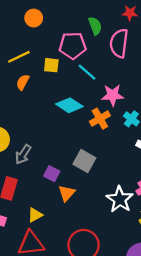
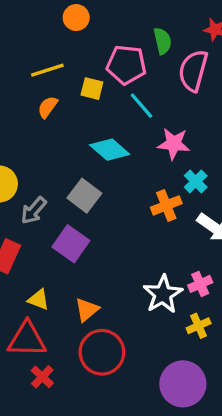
orange cross: (100, 119) -> (166, 205), moved
gray square: (84, 161) -> (84, 196), moved
purple square: (52, 174) -> (71, 244), size x1.5
orange triangle: (67, 193) -> (87, 310), moved
yellow triangle: (35, 215) -> (39, 300), turned 42

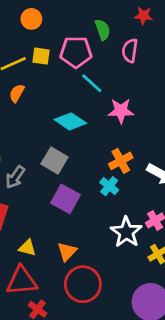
pink semicircle: (193, 71) -> (130, 51), size x0.7
yellow square: (92, 89) -> (41, 56), moved
cyan cross: (196, 181) -> (109, 186), moved
purple square: (71, 244) -> (66, 199), moved

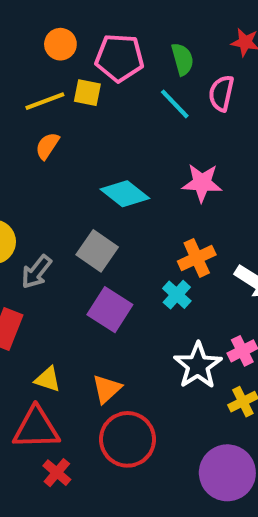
orange circle: (31, 19) -> (60, 44), moved
pink pentagon: (76, 52) -> (119, 58), moved
cyan line: (92, 83) -> (175, 104), moved

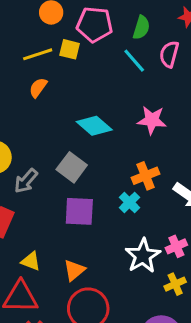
green semicircle: (182, 59) -> (141, 28), turned 30
purple square: (110, 310) -> (79, 211), turned -32

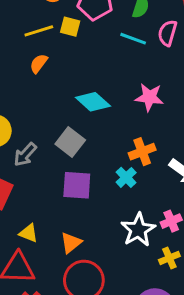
cyan line: (134, 61) -> (133, 39), turned -30

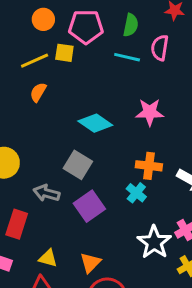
orange cross: (142, 152) -> (149, 166), turned 35
gray arrow: (25, 155) -> (46, 193), moved, turned 70
purple square: (77, 185) -> (89, 206), turned -32

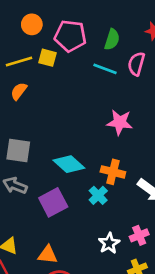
cyan diamond: (95, 123) -> (69, 164), moved
gray square: (78, 165) -> (18, 151), moved, turned -30
white star: (154, 242) -> (109, 243), size x0.7
orange triangle: (90, 263) -> (48, 255), turned 45

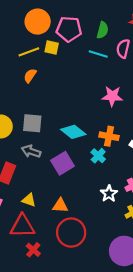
orange circle: (32, 24) -> (38, 22), size x1.5

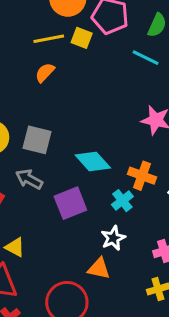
white star: (109, 194) -> (113, 238), moved
orange triangle: (60, 205) -> (99, 269), moved

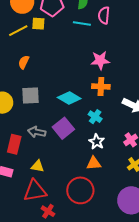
orange semicircle: (45, 73) -> (24, 62), moved
orange cross: (142, 176) -> (101, 86), moved
gray arrow: (29, 179) -> (37, 132), moved

